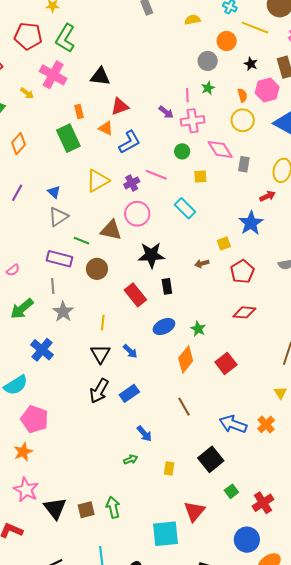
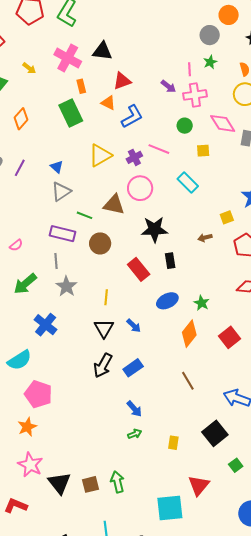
pink cross: (53, 75) -> (68, 58), moved
blue arrow: (144, 434) -> (134, 409), moved

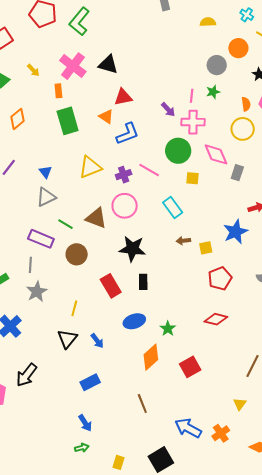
orange rectangle: (81, 86) -> (58, 91), moved
green circle: (185, 126) -> (178, 151), size x1.6
brown arrow: (205, 238) -> (183, 241), moved
black arrow: (103, 366) -> (27, 375), moved

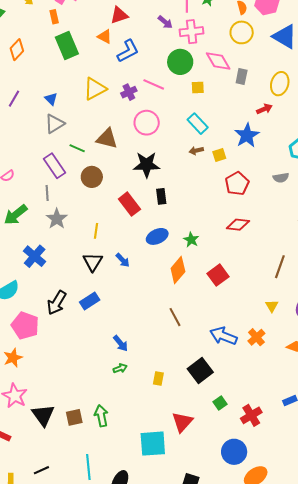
pink circle: (125, 206) -> (147, 123), moved
cyan rectangle: (173, 207) -> (198, 124), moved
purple rectangle: (41, 239) -> (55, 166), turned 40
blue rectangle: (90, 382) -> (90, 301), moved

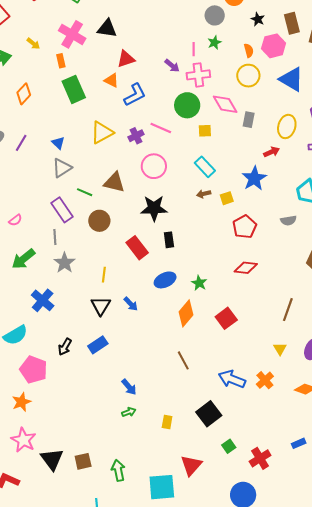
black arrow: (57, 303) -> (65, 347), size x0.7
green arrow: (101, 416) -> (118, 470), moved

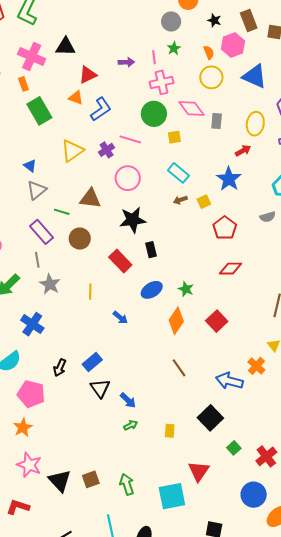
purple arrow: (172, 66) -> (126, 62), moved, turned -35
black triangle: (101, 306) -> (100, 388), moved
orange cross: (265, 380) -> (256, 366), moved

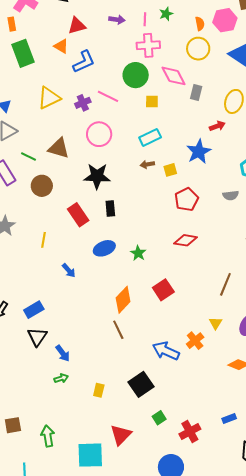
cyan rectangle: (178, 173) -> (150, 137), turned -75
orange diamond: (176, 321) -> (123, 300), moved

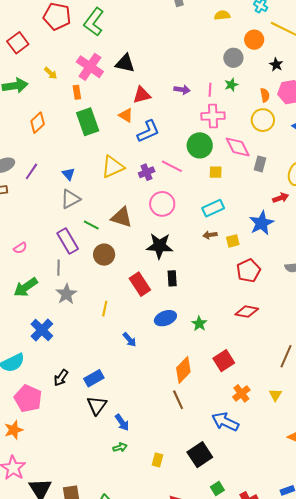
orange cross: (195, 341) -> (241, 393), moved

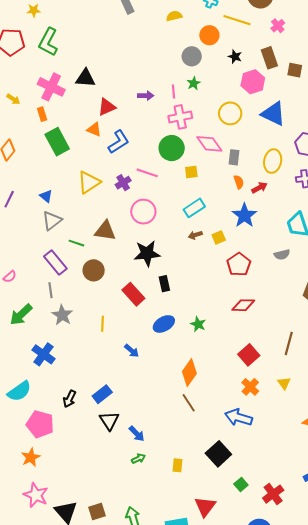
orange semicircle: (265, 95) -> (239, 182), moved
red square: (224, 361) -> (249, 355), moved

